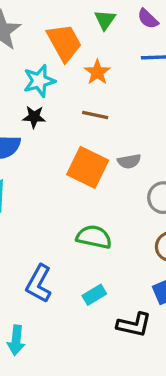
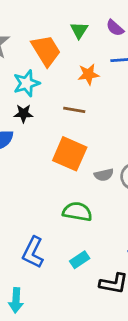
orange star: (97, 72) -> (88, 74), moved, turned 30
gray semicircle: (129, 161) -> (104, 175), moved

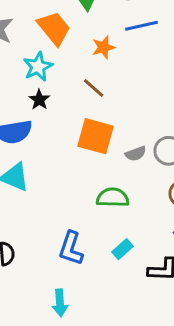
brown line: (74, 110) -> (94, 88), turned 40
black star: (23, 113) -> (39, 100), turned -30

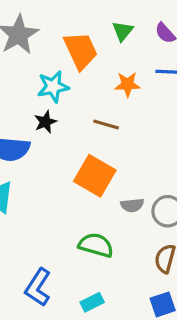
brown line: (94, 88) -> (106, 125), turned -40

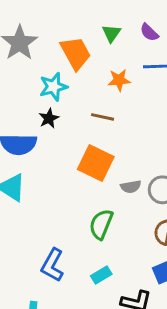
green semicircle: (96, 245) -> (101, 224), turned -80

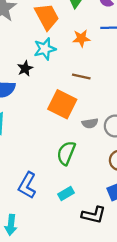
cyan star: (53, 87) -> (45, 49), moved
brown line: (103, 117) -> (81, 77), moved

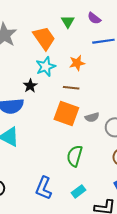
orange star: (81, 38) -> (77, 63), moved
brown line: (81, 77) -> (71, 88), moved
gray semicircle: (90, 123) -> (92, 117), moved

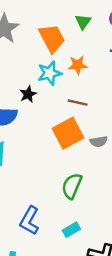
orange star: (77, 63) -> (78, 65), moved
orange square: (66, 114) -> (68, 133), turned 35

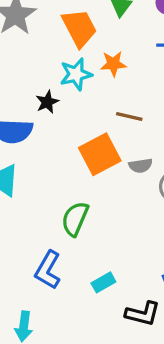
brown line: (78, 103) -> (129, 117), moved
green semicircle: (72, 186) -> (75, 219), moved

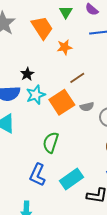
cyan star: (76, 74) -> (36, 95), moved
brown line: (129, 117) -> (77, 78), turned -42
cyan rectangle: (103, 282) -> (72, 179), size x1.6

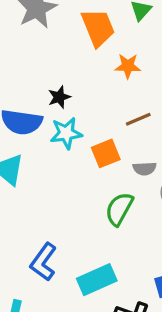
orange square: (62, 102) -> (106, 153), size x0.7
green semicircle: (51, 142) -> (119, 209), moved

